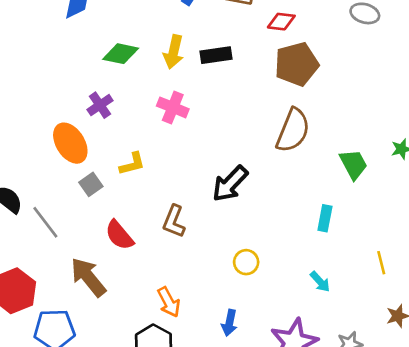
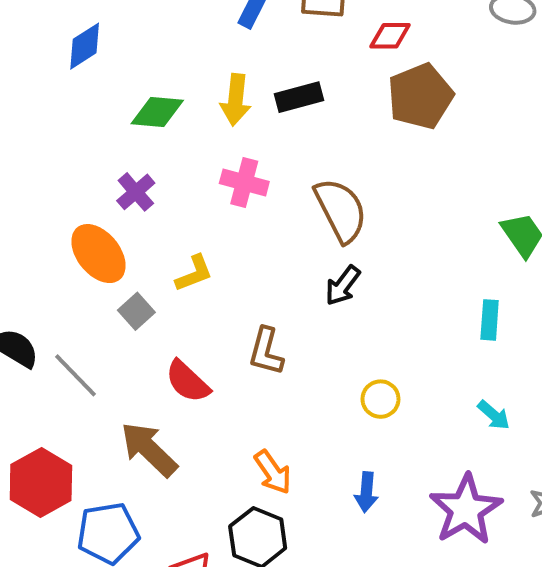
brown semicircle: (293, 130) -> (341, 210), moved, turned -42
black arrow: (230, 184) -> (343, 286), size x0.7

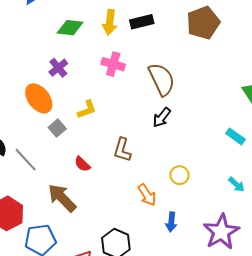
cyan rectangle: (490, 320) -> (236, 136), turned -60
red semicircle: (188, 382) -> (82, 164), size x0.7
orange arrow: (273, 472) -> (147, 195), moved

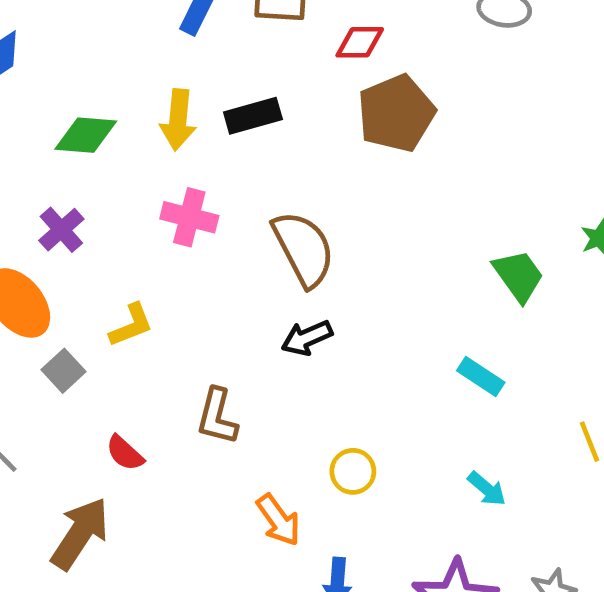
black arrow: (162, 117) -> (307, 338), turned 30
brown arrow: (62, 198) -> (80, 534), turned 80

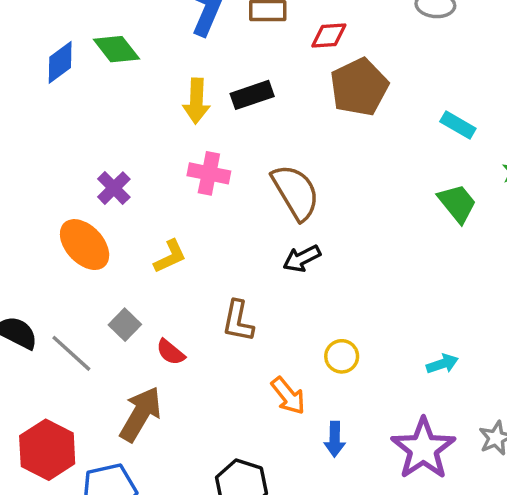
green diamond: (86, 135) -> (116, 49), moved, turned 51
gray square: (64, 371) -> (125, 325), moved
cyan rectangle: (481, 377) -> (458, 125), moved
cyan arrow: (487, 489) -> (442, 364), turned -56

